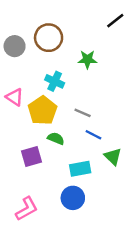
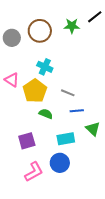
green star: (87, 59) -> (72, 26), moved
blue line: (93, 135) -> (77, 111), turned -32
purple square: (32, 157) -> (27, 141), moved
pink L-shape: (27, 209) -> (34, 172), moved

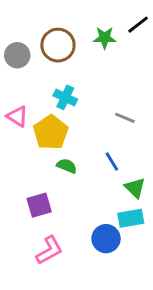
gray line: (68, 93) -> (125, 118), moved
blue line: (77, 111) -> (112, 161), turned 64
cyan rectangle: (66, 139) -> (131, 218), moved
blue circle: (60, 163) -> (106, 239), moved

